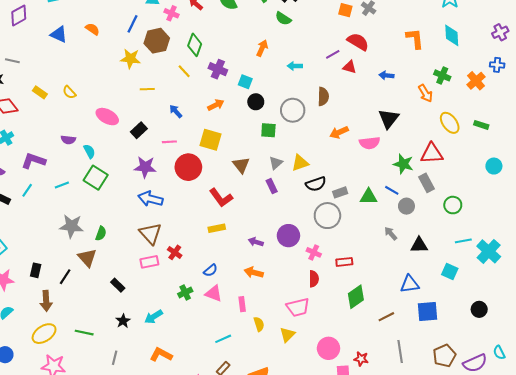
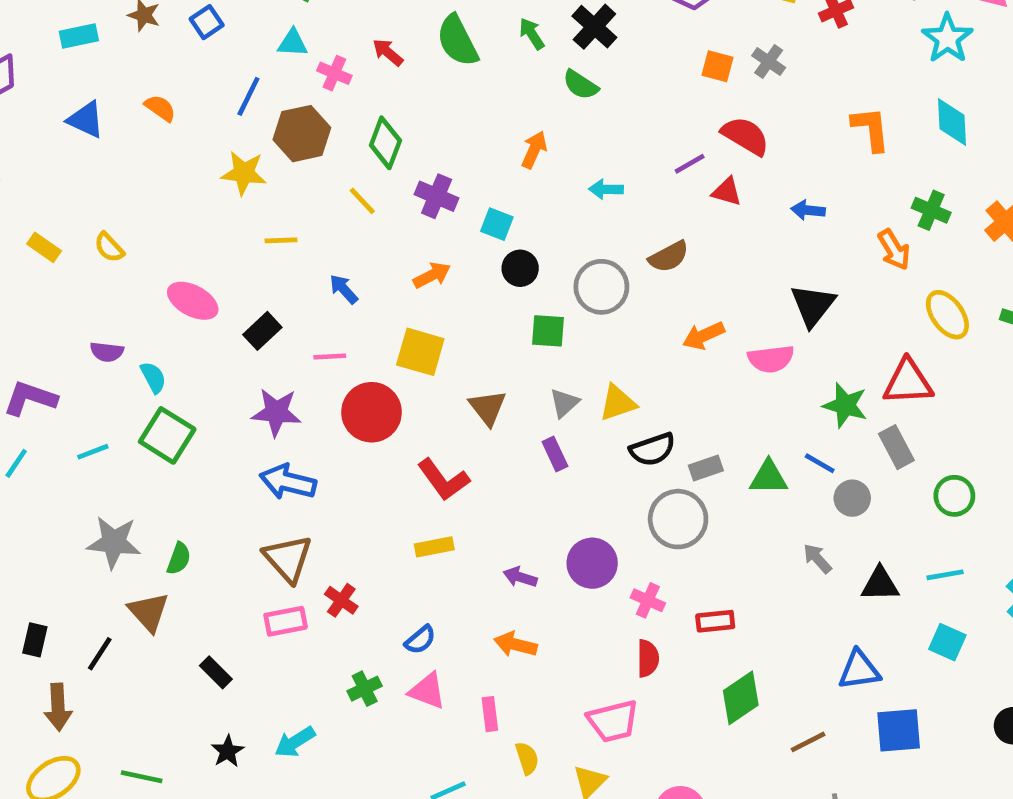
brown semicircle: (323, 97) -> (669, 257), turned 60
cyan line: (463, 241) -> (945, 575), moved

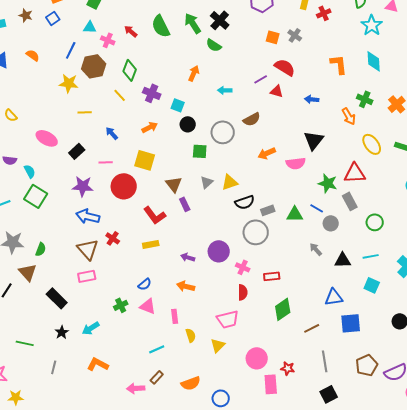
green arrow: (532, 34) -> (193, 23), size x1.5
purple rectangle: (555, 454) -> (185, 204), moved
red cross: (341, 600) -> (113, 238), moved
black rectangle: (216, 672) -> (57, 298), size x1.5

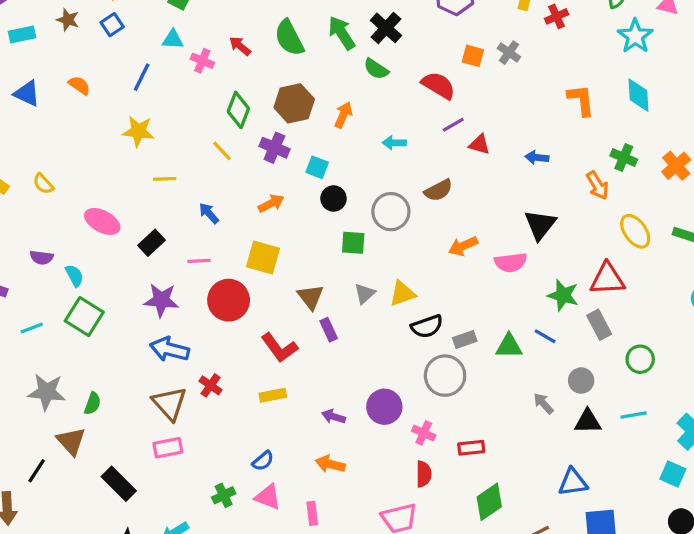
brown hexagon: (94, 66) -> (294, 103), moved
red semicircle: (285, 67) -> (438, 85), moved
gray circle: (331, 223) -> (581, 381), moved
cyan square: (372, 285) -> (673, 474), moved

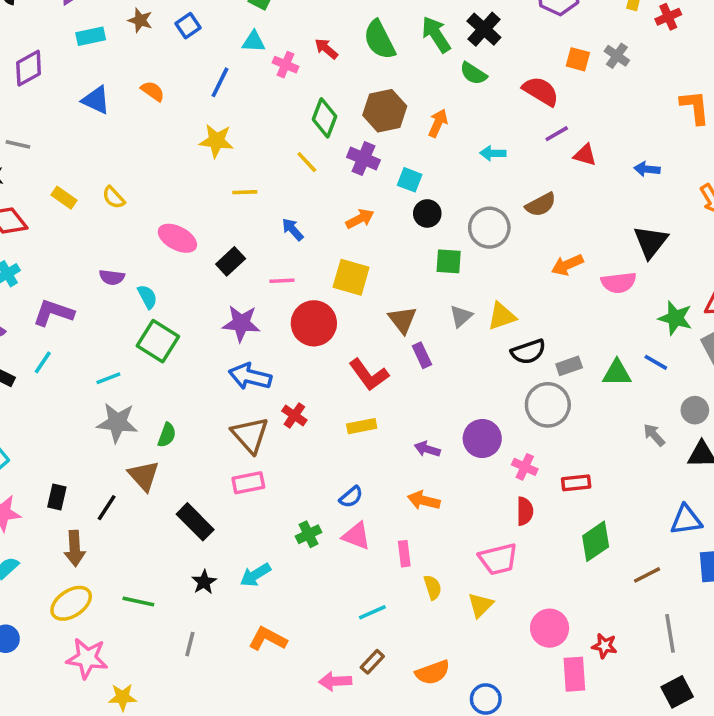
cyan line: (32, 328) -> (108, 378), moved

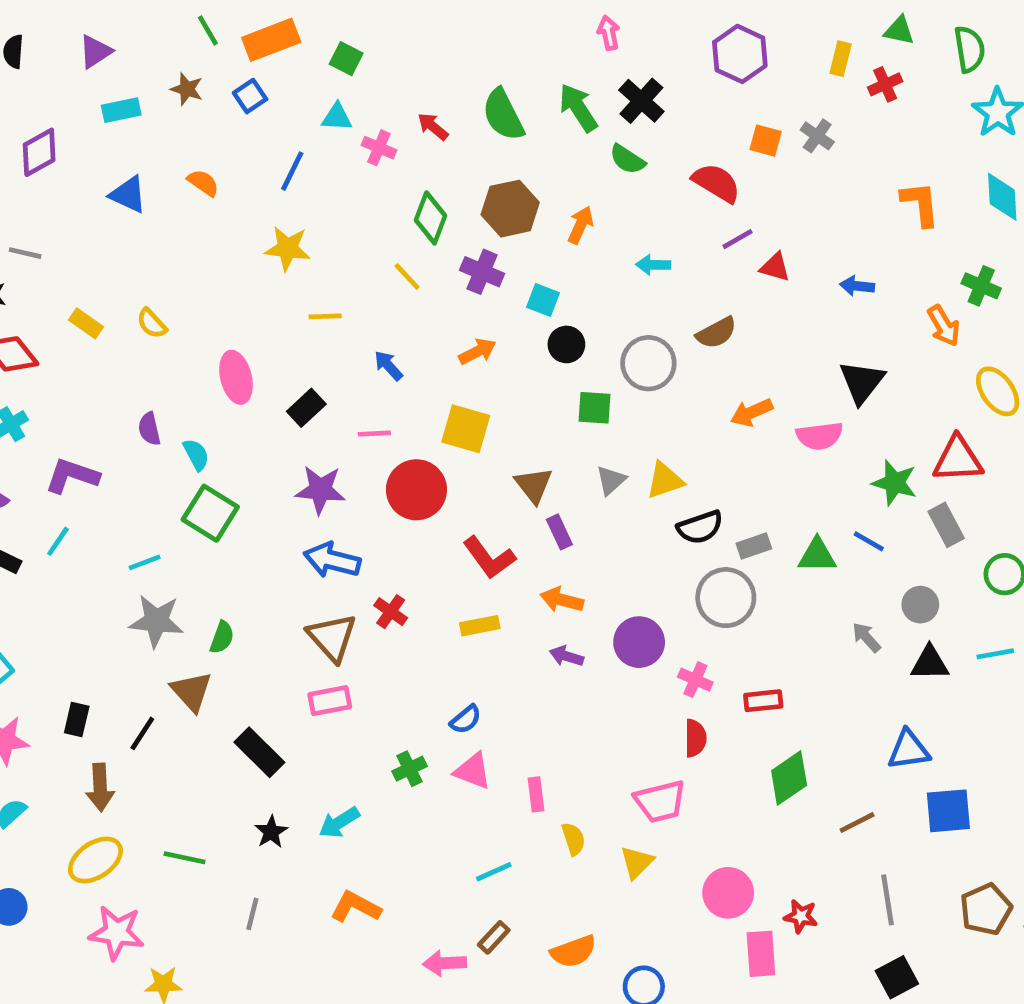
pink ellipse: (177, 238) -> (236, 377), turned 48
purple semicircle: (112, 277) -> (149, 429), turned 70
orange arrow: (424, 501) -> (562, 600), moved

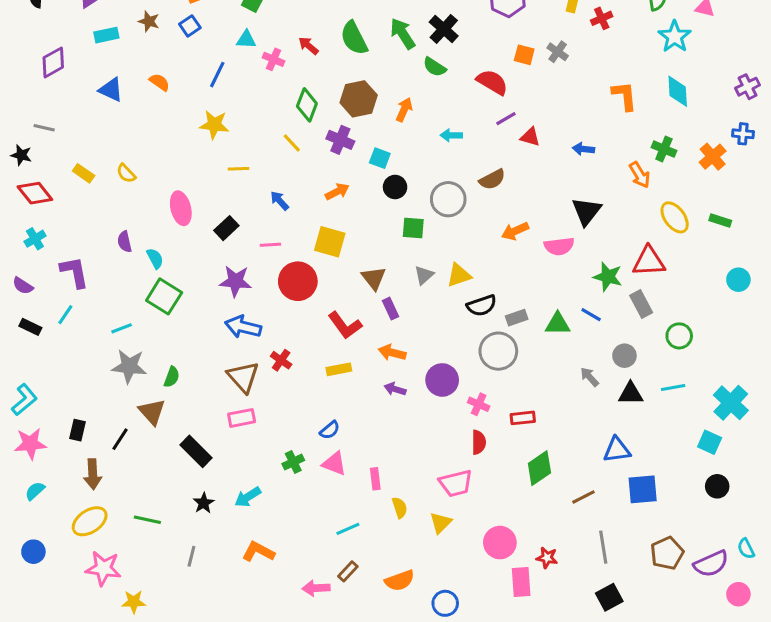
purple L-shape: (72, 476) -> (74, 272), turned 60

